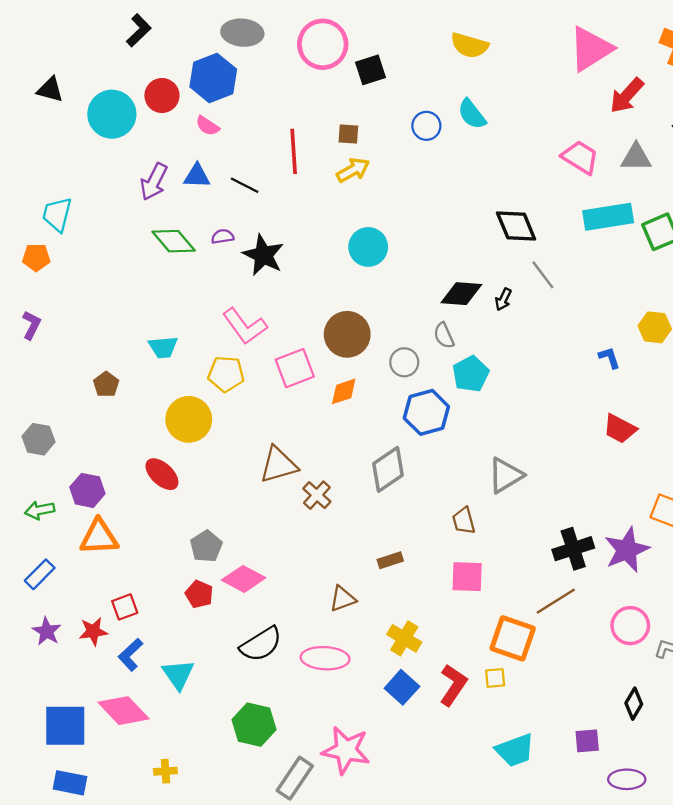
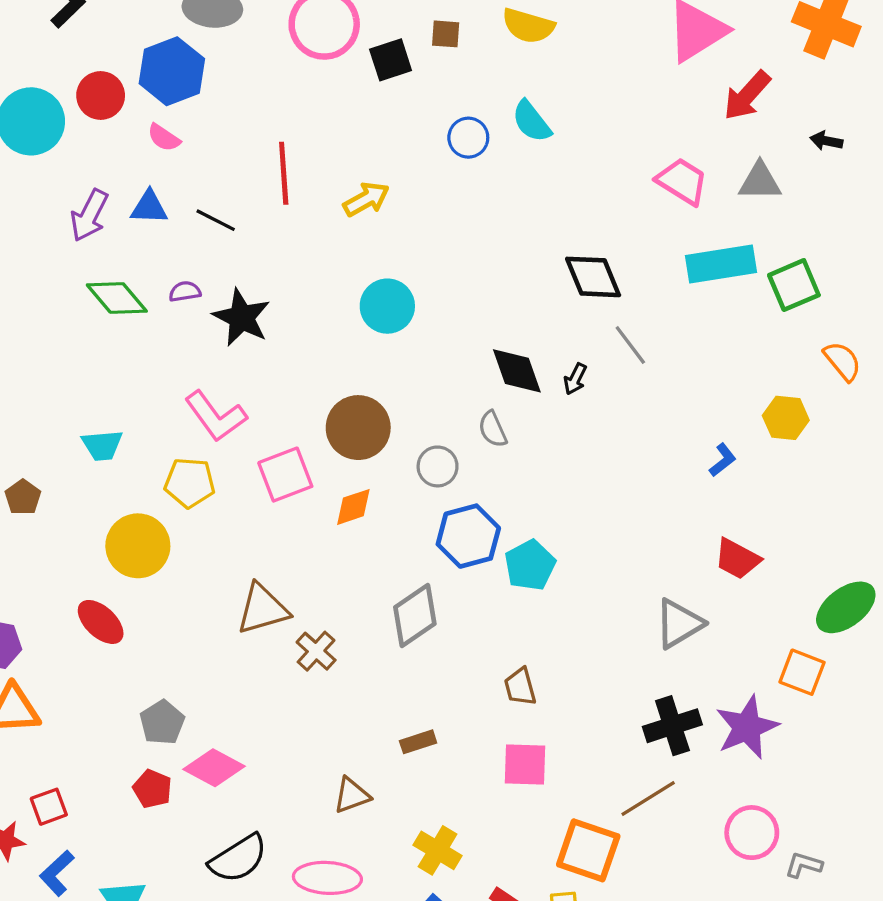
brown square: (348, 134) -> (446, 34), moved
black diamond: (461, 294) -> (517, 371), turned 66
blue L-shape: (609, 358) -> (723, 460), turned 70
cyan pentagon: (471, 374) -> (530, 565), moved
gray triangle: (506, 475) -> (679, 624), moved

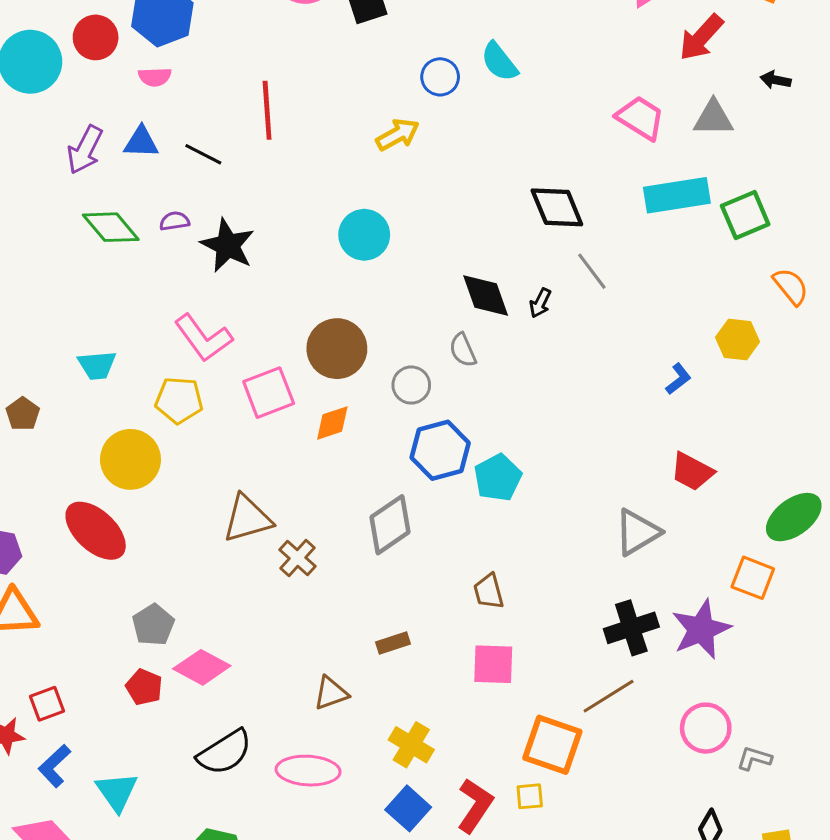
pink semicircle: (164, 138) -> (155, 77), turned -36
yellow arrow: (366, 199) -> (398, 135), moved
red ellipse: (101, 622) -> (96, 531), size x1.4

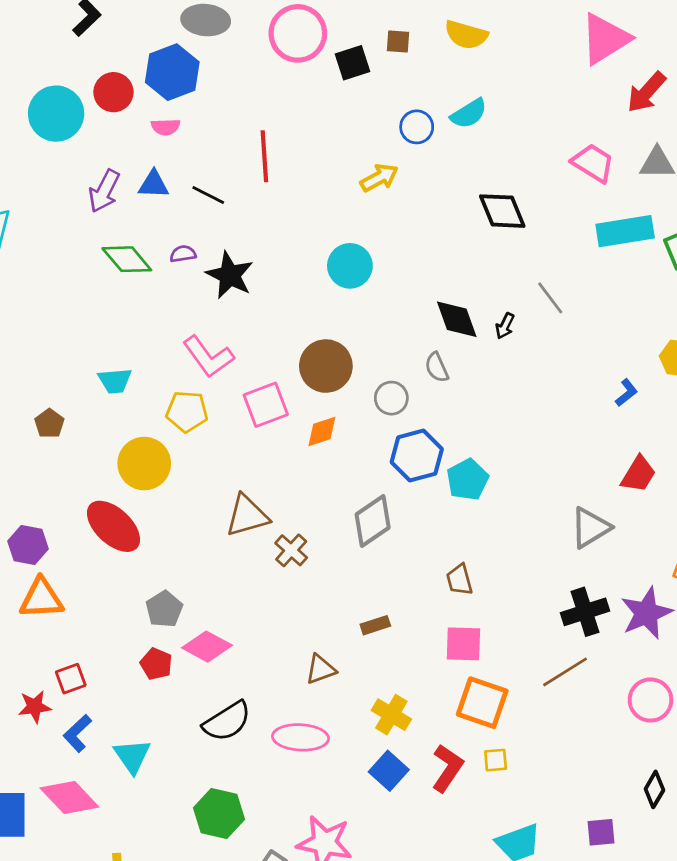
cyan semicircle: (499, 62) -> (469, 114), turned -84
black diamond: (557, 207) -> (502, 211), moved
red trapezoid: (692, 472) -> (638, 474), turned -87
orange square: (552, 745) -> (482, 703), moved

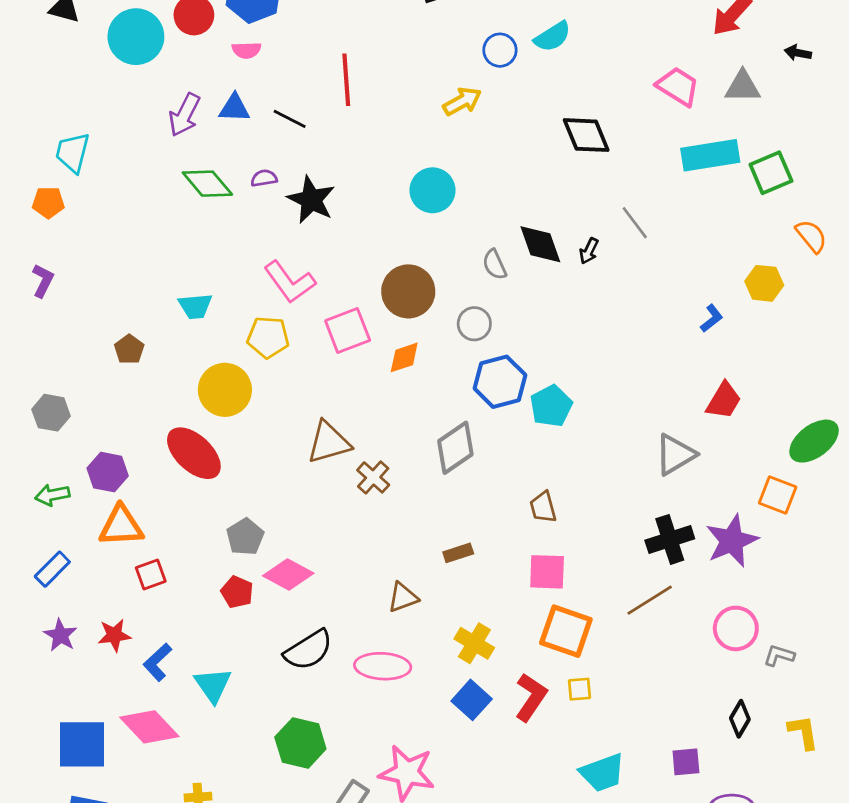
gray semicircle: (437, 367) -> (495, 264), moved
red square: (71, 679) -> (151, 575), moved

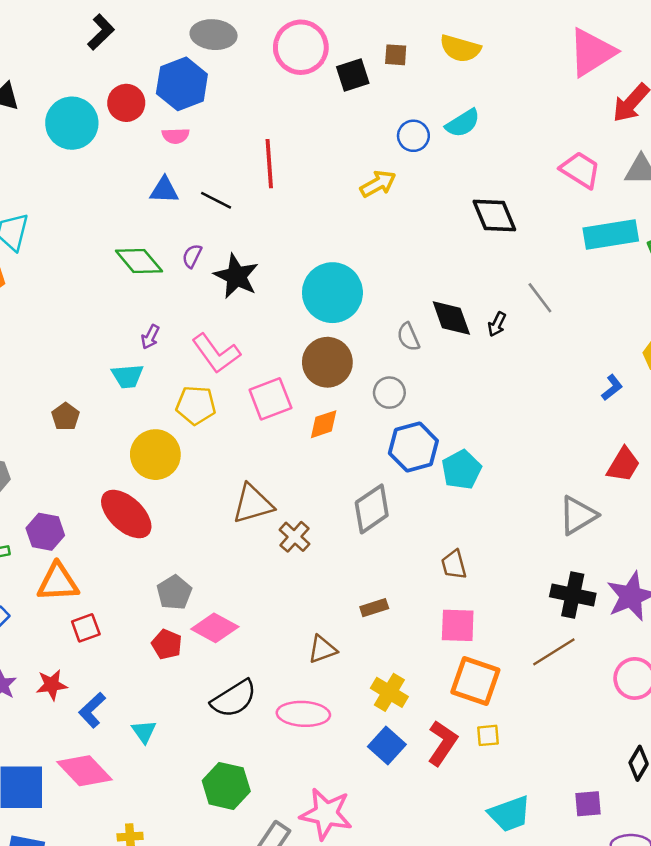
purple arrow: (184, 115) -> (150, 337), moved, size x0.6
purple semicircle: (264, 178) -> (192, 256), turned -55
cyan circle: (433, 190) -> (332, 293), moved, size x1.4
black cross: (670, 539) -> (573, 595), turned 30
cyan triangle: (213, 685) -> (144, 732), size x0.7

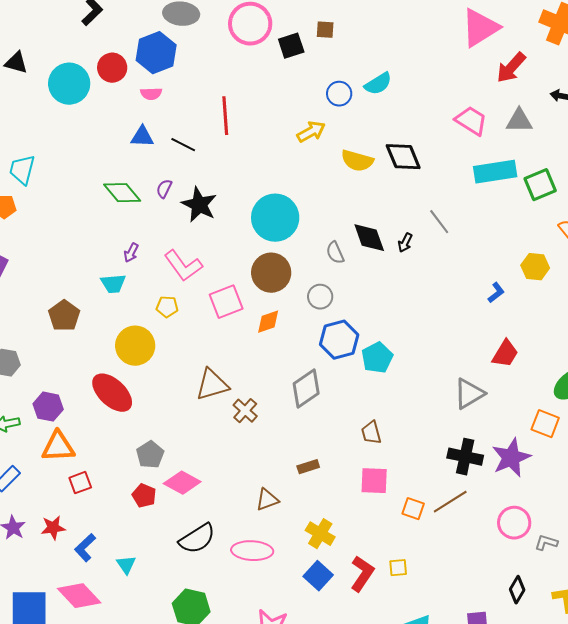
yellow semicircle: (460, 48) -> (357, 161), moved
yellow pentagon: (196, 405) -> (167, 307), size x0.7
brown pentagon: (66, 417) -> (64, 316), size x1.4
orange square: (475, 681) -> (413, 509), moved, size x0.6

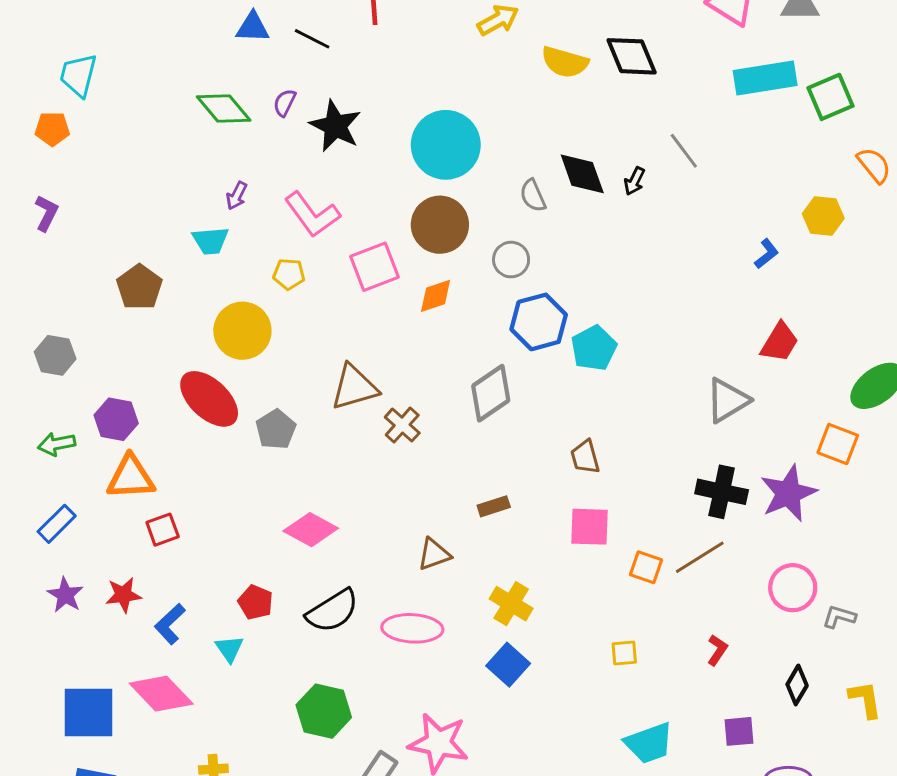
gray pentagon: (150, 455) -> (276, 429), moved
red pentagon: (144, 496) -> (256, 602), moved
red L-shape: (362, 574) -> (717, 650), moved, size x0.6

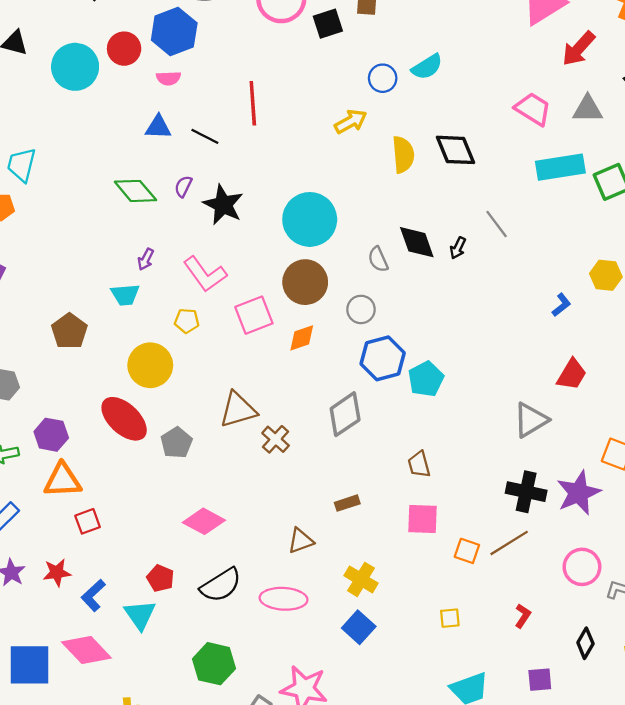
yellow semicircle: (565, 62) -> (403, 155), turned -111
cyan triangle: (229, 649) -> (140, 615), size x1.4

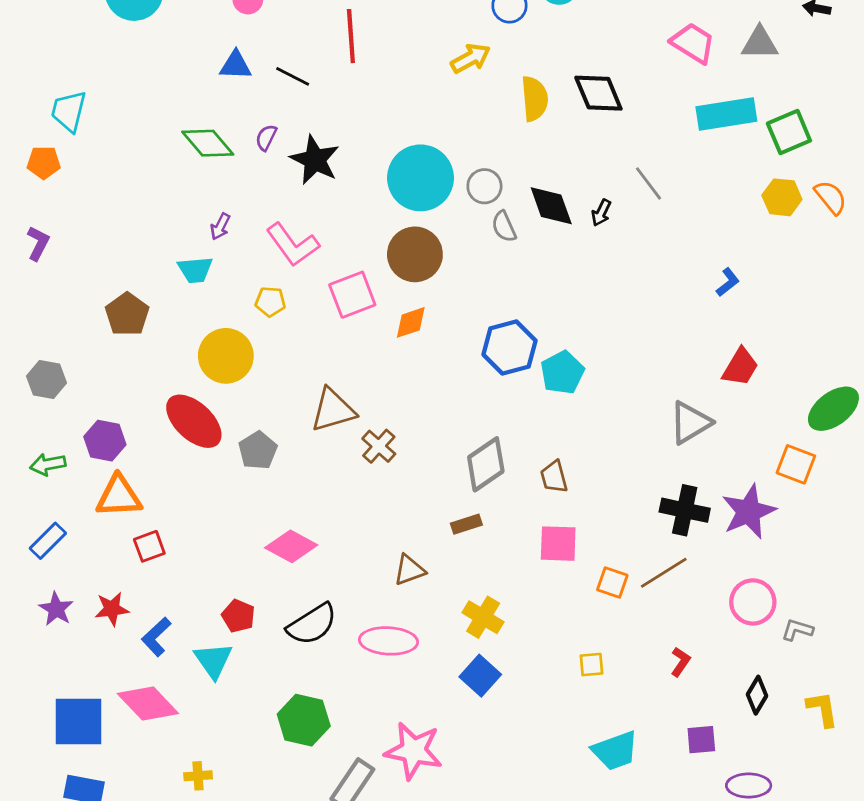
yellow hexagon: (606, 275) -> (782, 197), moved
gray circle: (361, 309) -> (484, 186), moved
gray diamond: (345, 414) -> (486, 464), moved

